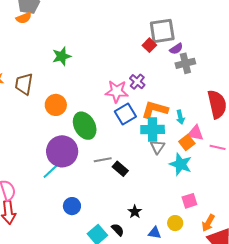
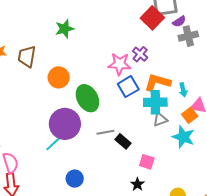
red square: (149, 45) -> (152, 18), size x1.6
gray triangle: (158, 147) -> (160, 120), turned 35
pink square: (189, 201) -> (147, 162), moved, turned 35

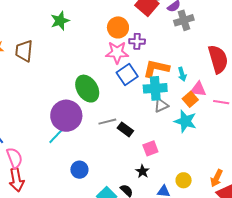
purple cross: (140, 54) -> (137, 41), turned -35
orange circle: (59, 77) -> (118, 27), moved
pink square: (147, 162) -> (150, 148), turned -35

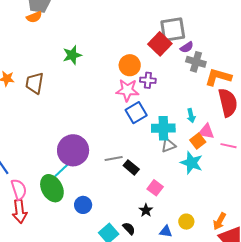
gray cross: (184, 20) -> (196, 62), turned 30
orange L-shape: (156, 68) -> (218, 77), moved
green ellipse: (87, 89) -> (52, 188), moved
pink square: (150, 148) -> (155, 188), turned -35

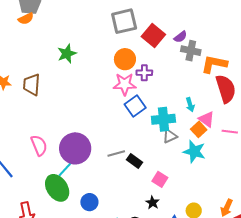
gray square: (173, 30) -> (124, 21), moved
pink triangle: (206, 131) -> (206, 119), turned 30
pink semicircle: (19, 189) -> (39, 145), moved

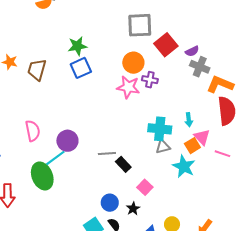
blue square: (135, 106) -> (81, 68), moved
purple circle: (75, 148) -> (67, 141), size x0.7
blue circle: (89, 202) -> (110, 203), moved

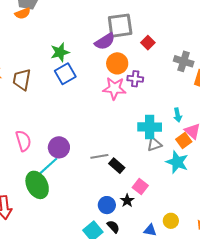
red square: (166, 45) -> (148, 43), size x0.6
purple semicircle: (192, 51) -> (105, 41), moved, size x1.5
black star: (133, 209) -> (127, 201), moved

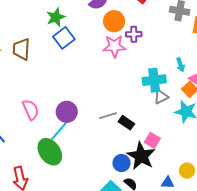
black star: (127, 201) -> (141, 156), size x2.0

